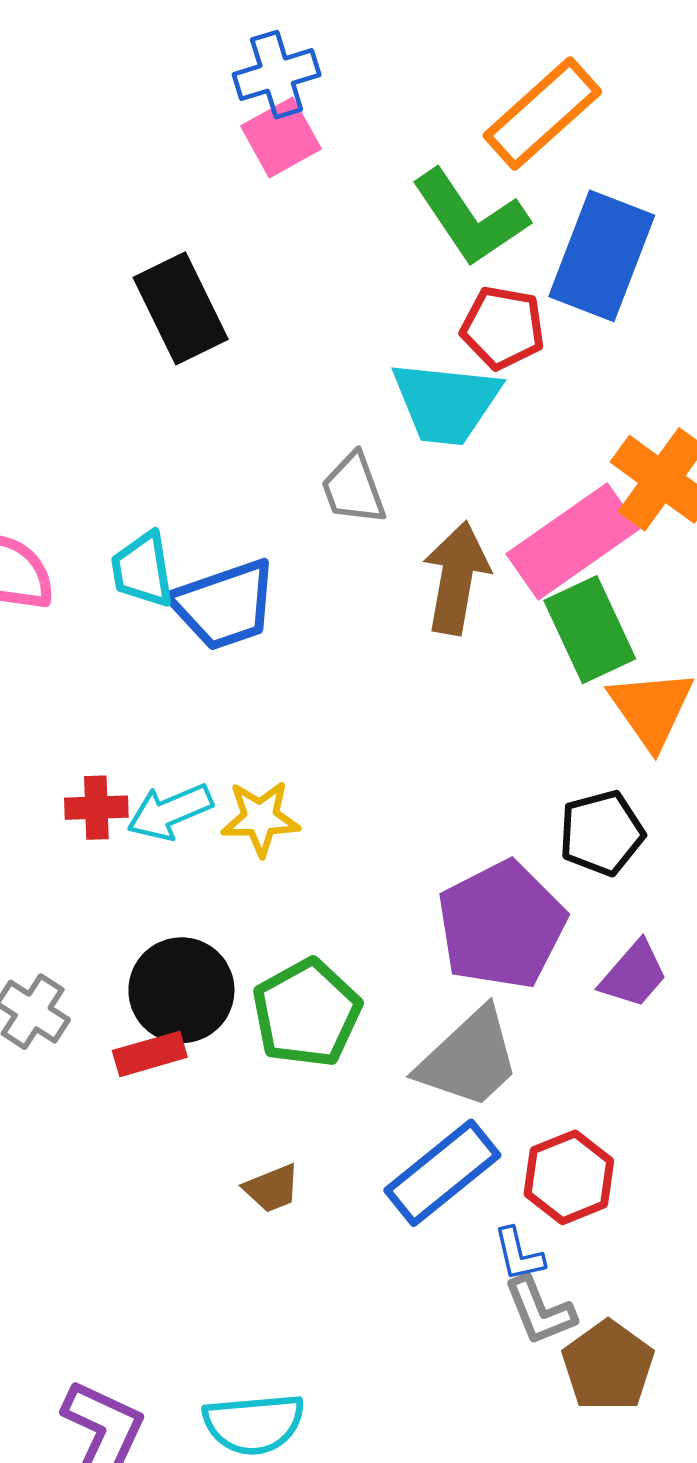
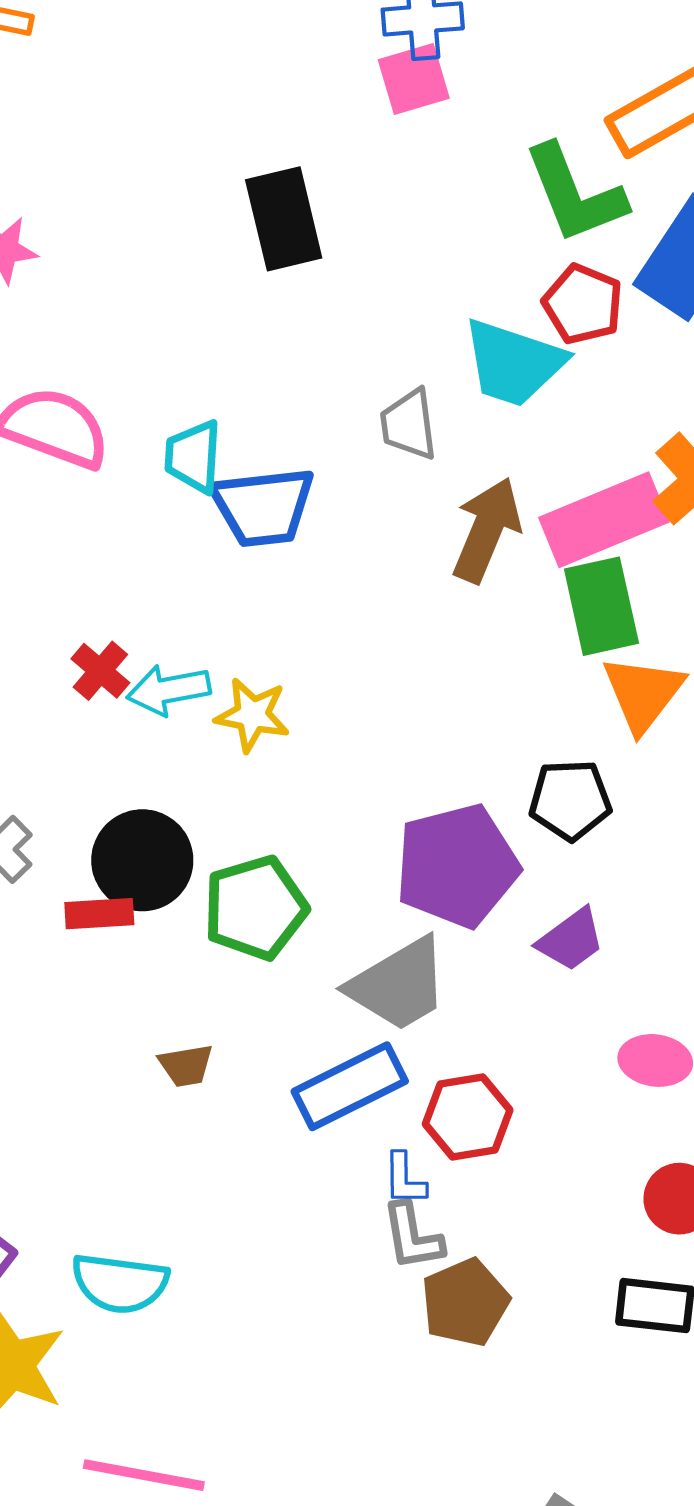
red cross: (96, 808) -> (100, 671), turned 30

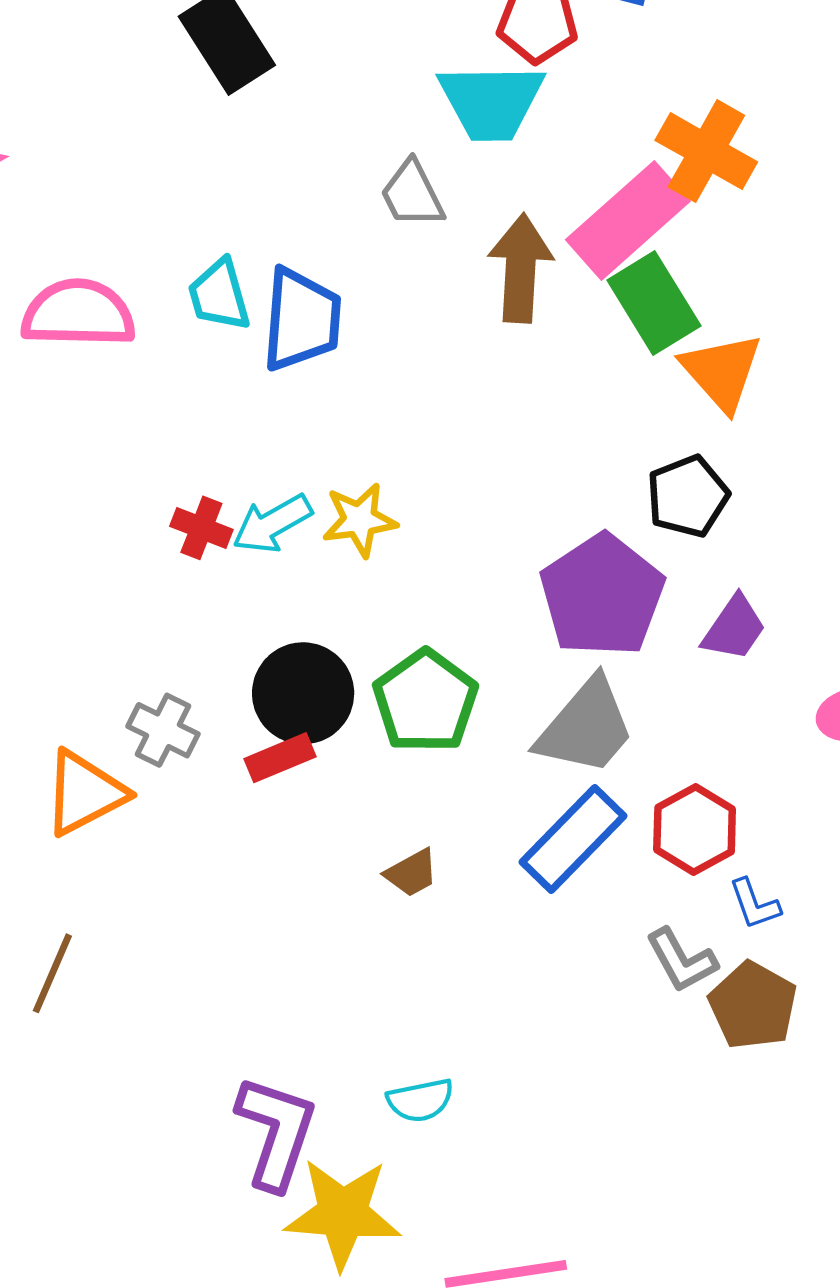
blue trapezoid: (263, 507) -> (301, 320), turned -60
blue L-shape: (404, 1179) -> (754, 904), moved
cyan semicircle: (120, 1283) -> (420, 1100), size x0.7

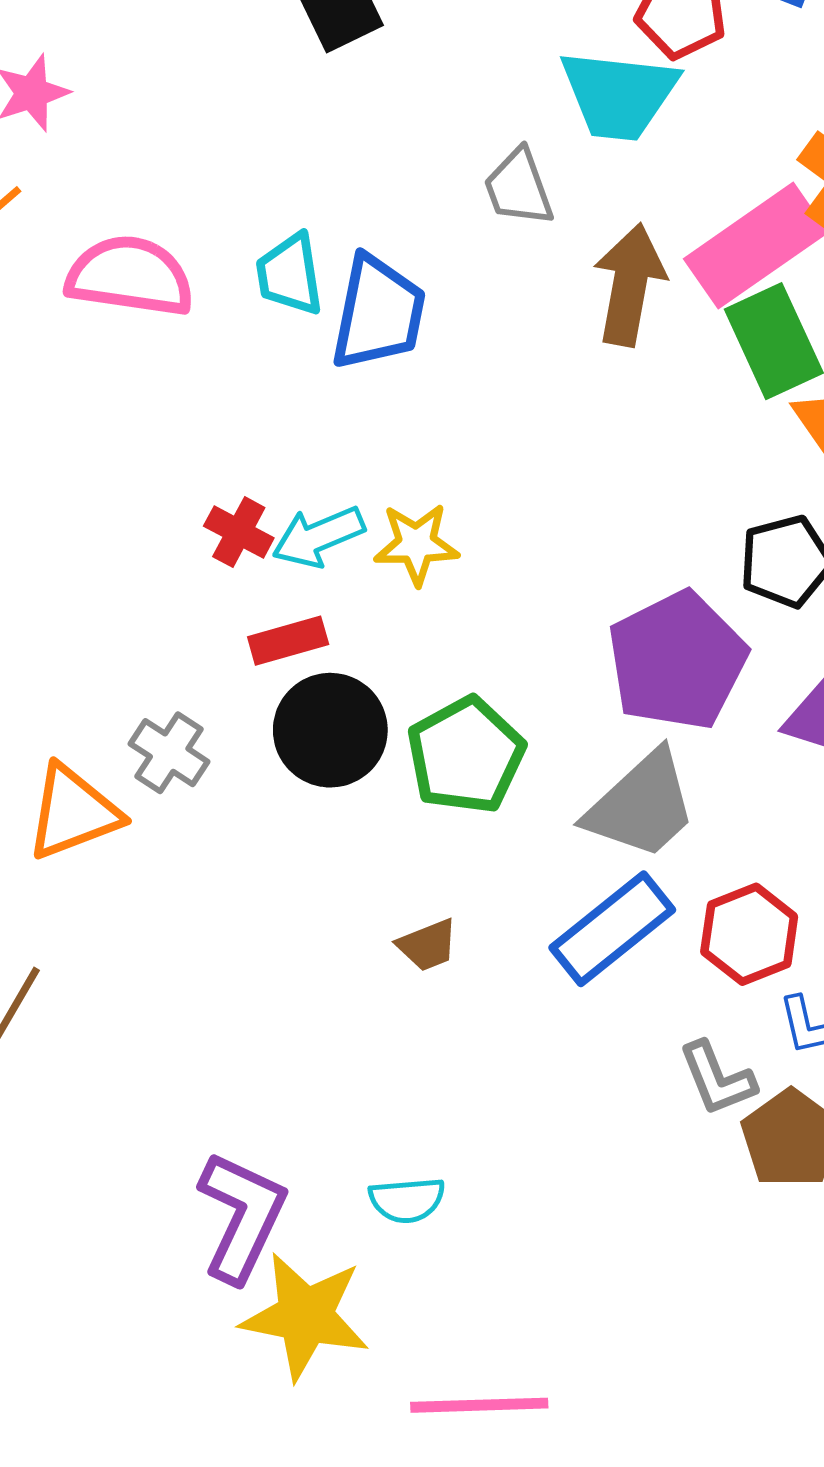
red rectangle: (280, 758) -> (288, 641), moved

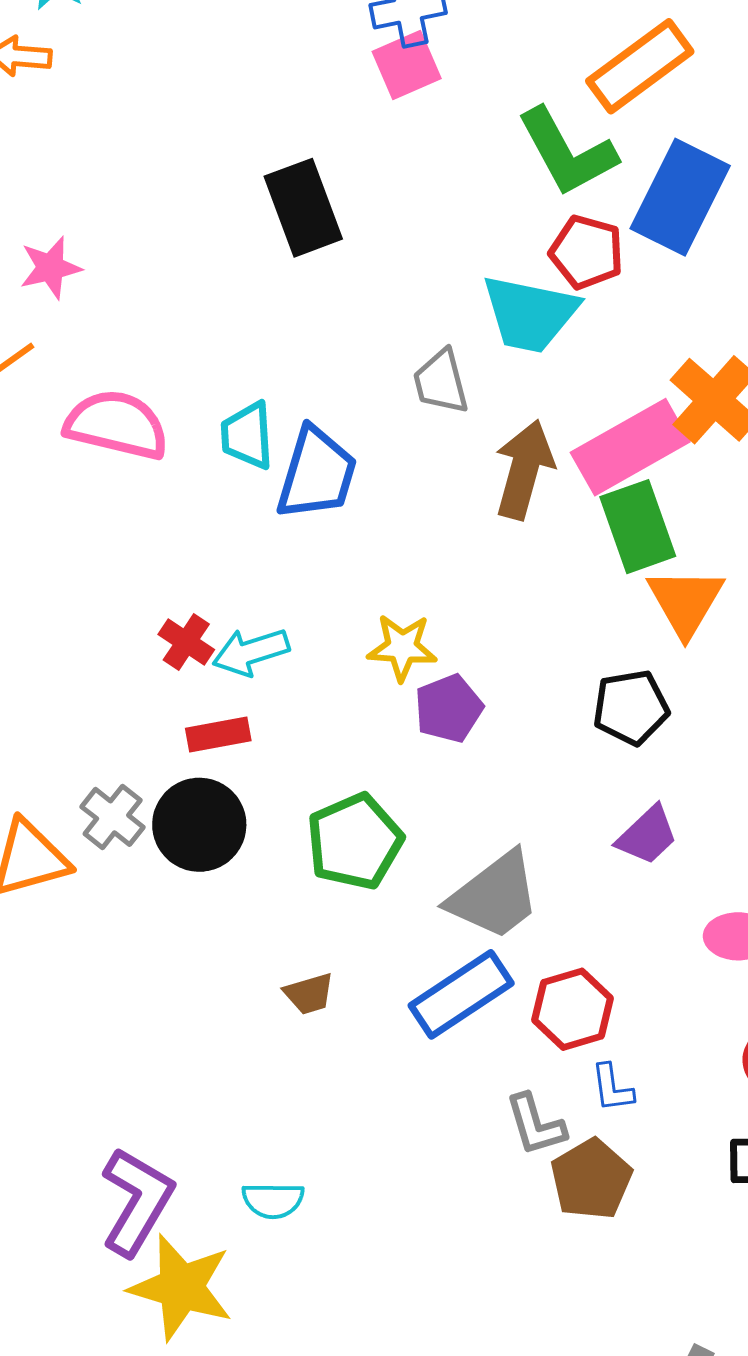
yellow star: (416, 544) -> (402, 647), moved
purple pentagon: (677, 661) -> (449, 709), moved, size x0.6
black circle: (330, 730) -> (199, 825), moved

